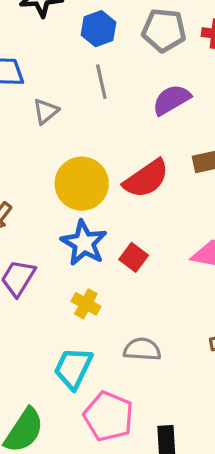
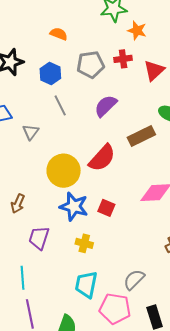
gray semicircle: (142, 349) -> (134, 280), moved, turned -35

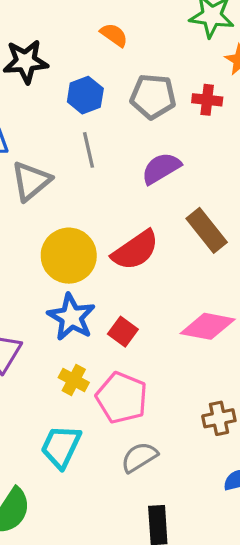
gray triangle: (31, 132) -> (31, 181), size x1.5
brown rectangle: (141, 136) -> (207, 230), turned 64
pink pentagon: (115, 309) -> (122, 398), moved

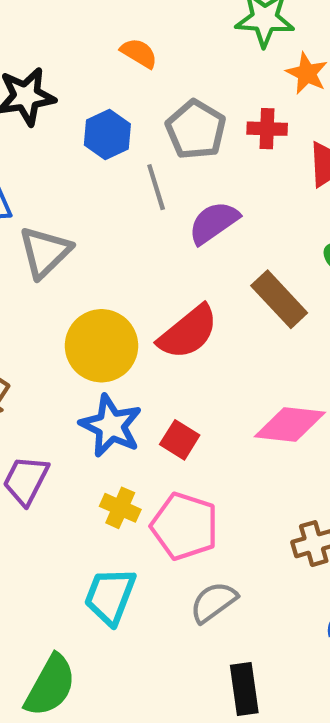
gray pentagon: (153, 96) -> (196, 130), turned 30
gray line: (88, 150) -> (156, 187), moved

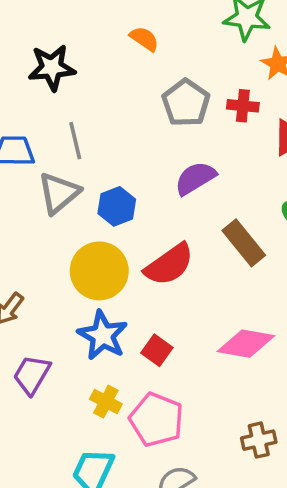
blue hexagon: (107, 135) -> (117, 206), moved
gray line: (156, 187) -> (75, 141), moved

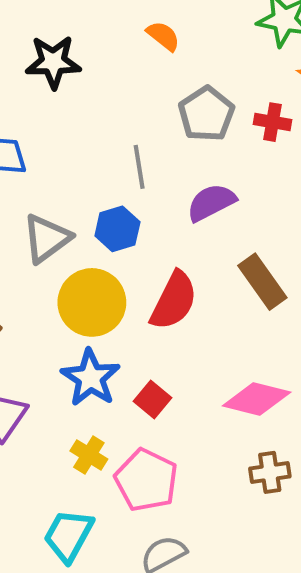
gray line: (75, 141) -> (139, 167), moved
gray triangle: (59, 193) -> (47, 238), moved
red semicircle: (169, 265) -> (174, 301), turned -32
brown cross: (259, 440) -> (270, 472), moved

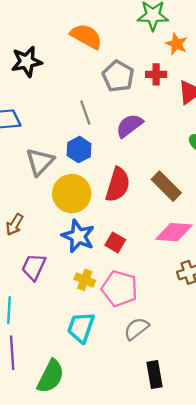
orange semicircle: (163, 36) -> (86, 36), size x1.6
brown rectangle: (262, 282) -> (166, 186), moved

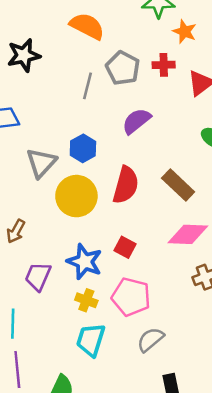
gray line: (85, 113) -> (87, 86), moved, turned 35
blue star: (78, 236) -> (85, 262), moved
yellow cross: (85, 280) -> (86, 300), moved

